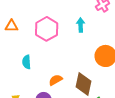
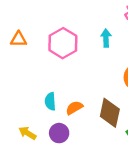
cyan semicircle: (27, 62) -> (50, 101), moved

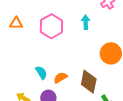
cyan semicircle: (50, 101) -> (41, 73), turned 152

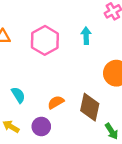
cyan semicircle: (41, 73) -> (18, 95), moved

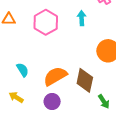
orange semicircle: (56, 102) -> (55, 76), size x1.6
purple circle: (41, 127) -> (52, 102), moved

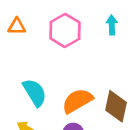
cyan semicircle: (23, 70) -> (35, 92), size x1.5

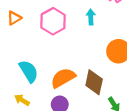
orange triangle: (17, 26) -> (14, 18), turned -32

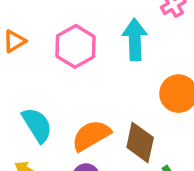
cyan arrow: (91, 17) -> (135, 39), size x1.6

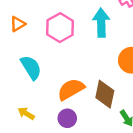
cyan semicircle: (37, 125) -> (31, 67), moved

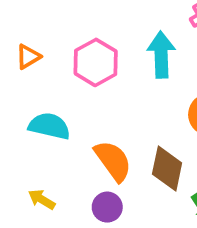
cyan semicircle: (31, 67) -> (49, 126), turned -45
orange semicircle: (71, 89) -> (113, 161), turned 84

